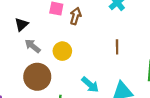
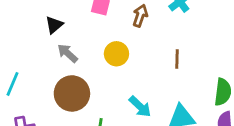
brown arrow: (76, 16) -> (140, 16), moved
yellow circle: (62, 51) -> (116, 54), moved

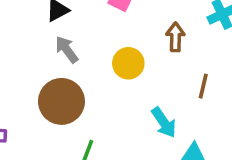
brown arrow: (140, 16) -> (175, 37), moved, turned -30
cyan arrow: (140, 107) -> (164, 123), moved

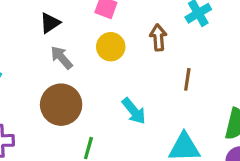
yellow circle: (128, 63) -> (111, 47), moved
cyan arrow: (164, 123) -> (134, 111), moved

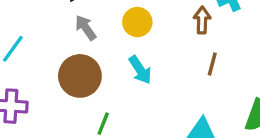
brown arrow: (158, 37) -> (202, 20), moved
cyan arrow: (134, 111) -> (140, 70), moved

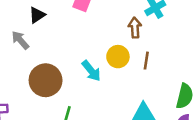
yellow circle: (137, 22) -> (118, 57), moved
gray arrow: (86, 28) -> (20, 40), moved

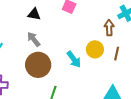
black triangle: (37, 15) -> (34, 14), turned 40
gray arrow: (20, 40) -> (34, 39), moved

